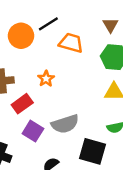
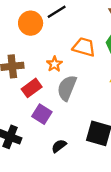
orange trapezoid: (71, 43) -> (84, 47), moved
gray semicircle: (65, 124) -> (67, 88), moved, turned 130

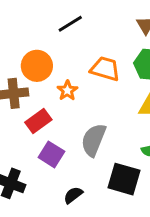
orange circle: (31, 23) -> (37, 66), moved
gray semicircle: (67, 88) -> (94, 140), moved

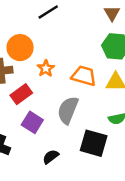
orange trapezoid: (105, 69) -> (84, 76), moved

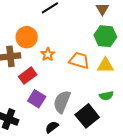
gray semicircle: (68, 110) -> (62, 102), moved
black square: (94, 143) -> (87, 116), turned 35

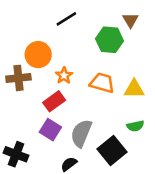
green hexagon: (105, 36) -> (110, 40), moved
red rectangle: (28, 76) -> (54, 101), moved

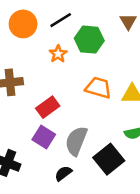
green hexagon: (110, 40) -> (89, 40), moved
orange circle: (38, 55) -> (23, 24), moved
orange star: (64, 75) -> (58, 54), moved

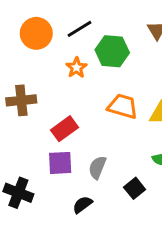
purple square: (44, 137) -> (60, 163), turned -35
gray semicircle: (76, 141) -> (97, 167), size x0.7
black square: (109, 159) -> (135, 188), size x0.6

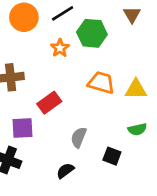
purple square: (60, 163) -> (23, 128), moved
black square: (135, 188) -> (112, 156), turned -30

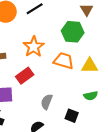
green hexagon: (92, 33) -> (73, 32), moved
orange star: (60, 48) -> (34, 47), moved, size x1.5

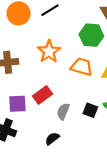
red rectangle: (25, 76) -> (42, 95), moved
black square: (72, 116) -> (90, 110), moved

